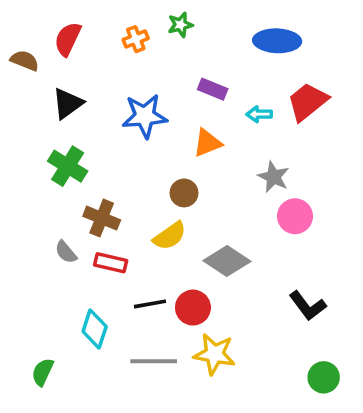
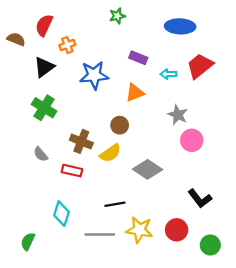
orange cross: (136, 39) -> (67, 45), moved
brown cross: (102, 218) -> (81, 141), moved
gray semicircle: (66, 252) -> (41, 154), moved
black line: (150, 304) -> (115, 204), moved
red circle: (193, 308) -> (177, 230), moved

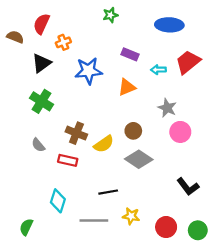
brown circle: (120, 125) -> (133, 131), moved
yellow star: (139, 230) -> (131, 216), size x0.7
red circle: (177, 230) -> (166, 227), moved

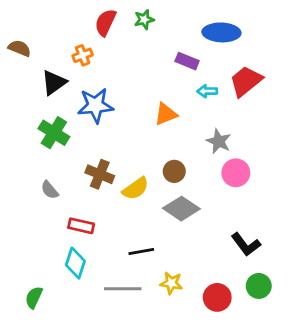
red semicircle: (41, 24) -> (105, 22), moved
purple rectangle: (130, 54) -> (187, 61), moved
blue star: (88, 71) -> (95, 105), moved
red rectangle: (68, 160) -> (81, 226), moved
green circle: (198, 230) -> (259, 286), moved

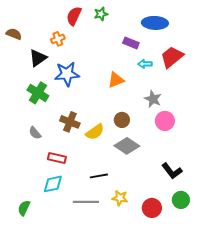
cyan diamond: (75, 263) -> (53, 184), turned 60

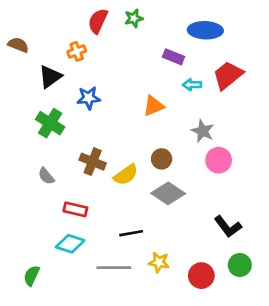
blue star: (67, 74) -> (89, 98), size x0.7
cyan diamond: (53, 184) -> (70, 244), turned 30

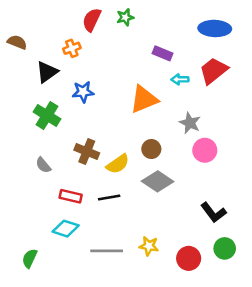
blue ellipse: (205, 30) -> (215, 28), moved
orange triangle: (154, 106) -> (144, 99), size x1.4
black line: (131, 233) -> (109, 197), moved

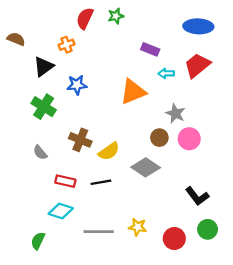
brown circle: (151, 149) -> (159, 138), moved
green semicircle: (30, 258) -> (38, 241), moved

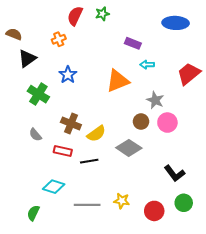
red trapezoid: (197, 65) -> (189, 74), moved
black triangle: (44, 67) -> (27, 59), moved
blue star: (77, 85) -> (68, 75), turned -30
red rectangle: (65, 181) -> (63, 151), moved

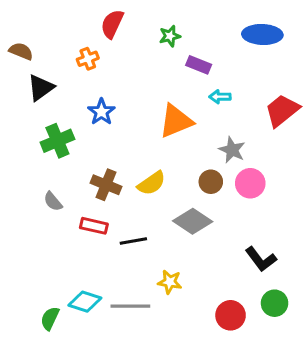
green star: (102, 14) -> (170, 36), moved
green cross: (38, 94) -> (57, 141), turned 35
yellow semicircle: (96, 134) -> (152, 183), moved
cyan diamond: (54, 187) -> (85, 302), moved
yellow star: (122, 201) -> (170, 282), moved

